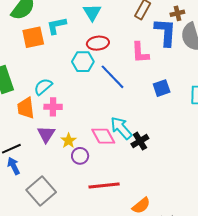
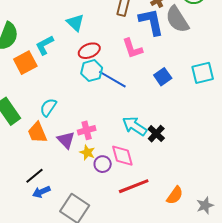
cyan hexagon: (83, 62) -> (92, 71), moved
pink cross: (53, 107) -> (87, 130), moved
purple triangle: (46, 134) -> (66, 140), moved
pink diamond: (103, 136) -> (122, 156), moved, turned 30
blue arrow: (14, 166) -> (41, 192), turned -72

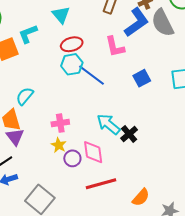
blue L-shape: (151, 22) -> (136, 22), turned 60
purple triangle: (66, 140) -> (15, 137), moved

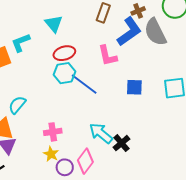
blue square: (142, 78) -> (134, 87), turned 30
pink diamond: (93, 152) -> (85, 161), turned 45

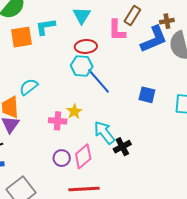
pink L-shape: (108, 56) -> (117, 30), moved
yellow star: (51, 154) -> (74, 111), moved

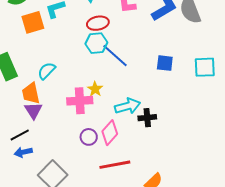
pink cross: (58, 121) -> (80, 101), size x1.4
cyan arrow: (104, 133) -> (128, 106), turned 120
black cross: (122, 147) -> (147, 118), turned 30

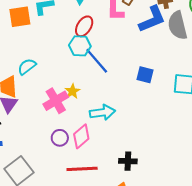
red ellipse: (98, 23) -> (84, 26), turned -55
pink cross: (80, 101) -> (56, 101), turned -35
black cross: (147, 118) -> (128, 161), moved

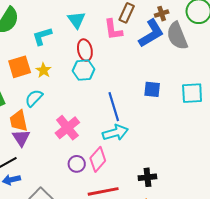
orange square: (20, 17) -> (20, 67), moved
red ellipse: (84, 26) -> (85, 50), turned -35
blue line: (97, 61) -> (114, 107), moved, turned 32
yellow star: (72, 91) -> (43, 70), moved

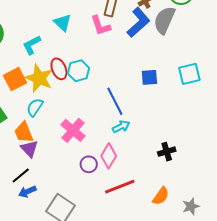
gray semicircle: (177, 36) -> (164, 20), turned 56
red ellipse: (85, 50) -> (59, 69), moved
yellow star: (43, 70) -> (39, 78), size x1.8
cyan arrow: (115, 133) -> (121, 127), size x0.7
black cross: (147, 177) -> (167, 152), moved

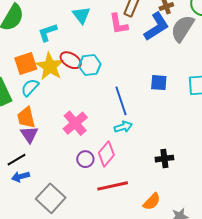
red ellipse: (59, 69) -> (71, 60), turned -45
cyan semicircle: (35, 107) -> (30, 87), moved

